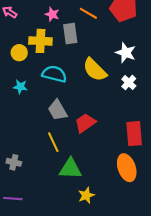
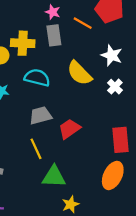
orange line: (88, 13) -> (83, 23), moved
pink star: (52, 14) -> (53, 12), moved
gray trapezoid: (57, 110) -> (40, 115), turned 105
orange ellipse: (127, 168) -> (113, 175), turned 45

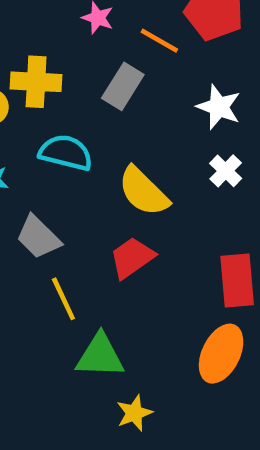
gray rectangle: (54, 35) -> (123, 86), moved, turned 40
yellow semicircle: (79, 73) -> (143, 191), moved
gray trapezoid: (40, 115) -> (38, 237), moved, turned -120

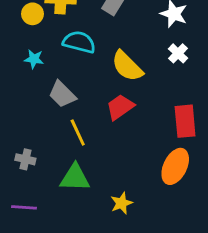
green triangle: (100, 356) -> (75, 178), moved

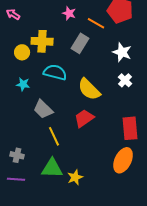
yellow star: (122, 203) -> (75, 177), moved
purple line: (24, 207) -> (16, 179), moved

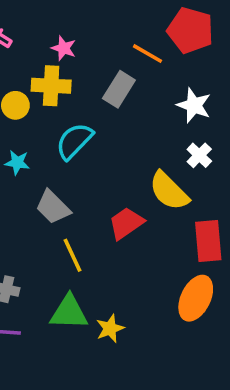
pink star: (69, 13) -> (64, 48), moved
cyan semicircle: (55, 72) -> (74, 141), turned -60
yellow semicircle: (89, 89) -> (169, 191), moved

